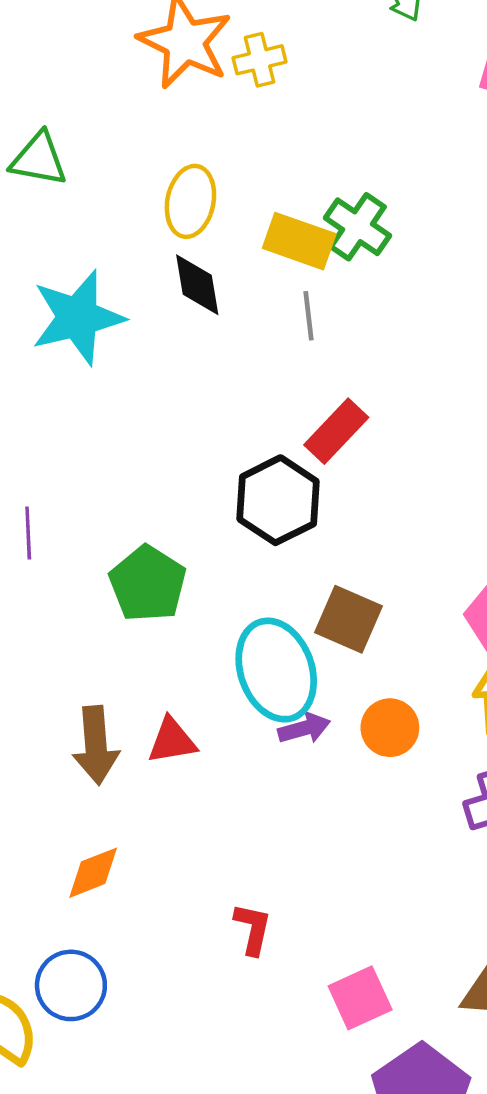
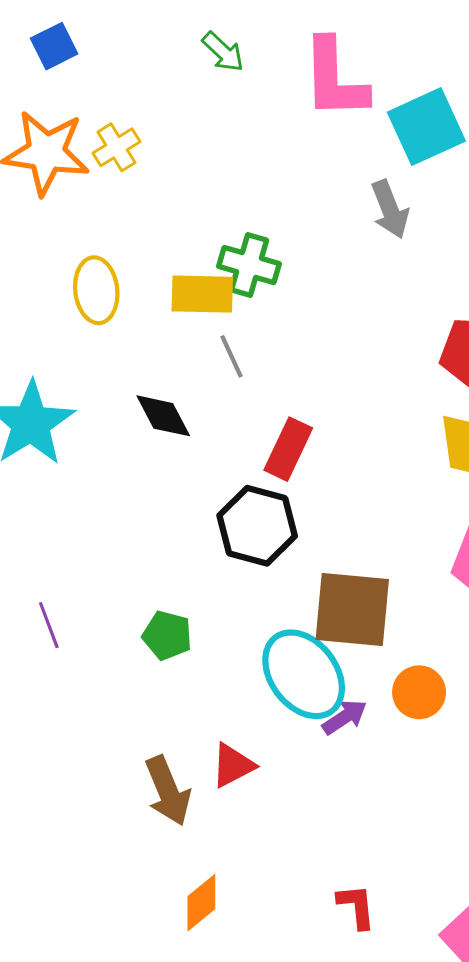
black diamond: (197, 285) -> (163, 416), moved
green pentagon: (148, 584) -> (167, 635), size x0.7
brown square: (349, 619) -> (352, 610), size x1.4

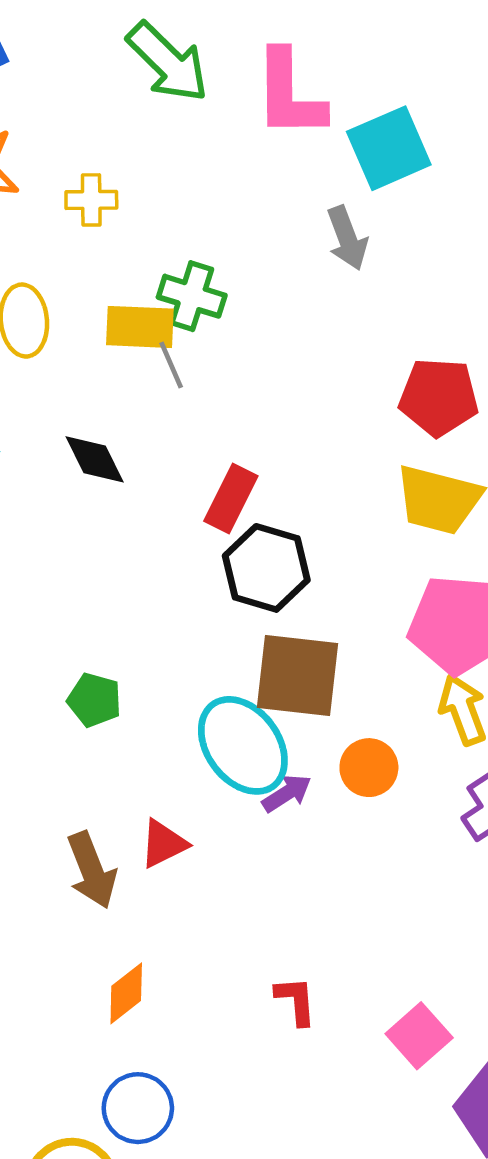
green arrow: (223, 52) -> (168, 62), size x1.8
yellow cross: (116, 147) -> (91, 200), moved, turned 30
gray line: (232, 356) -> (171, 365), moved
black hexagon: (257, 526) -> (266, 568), moved

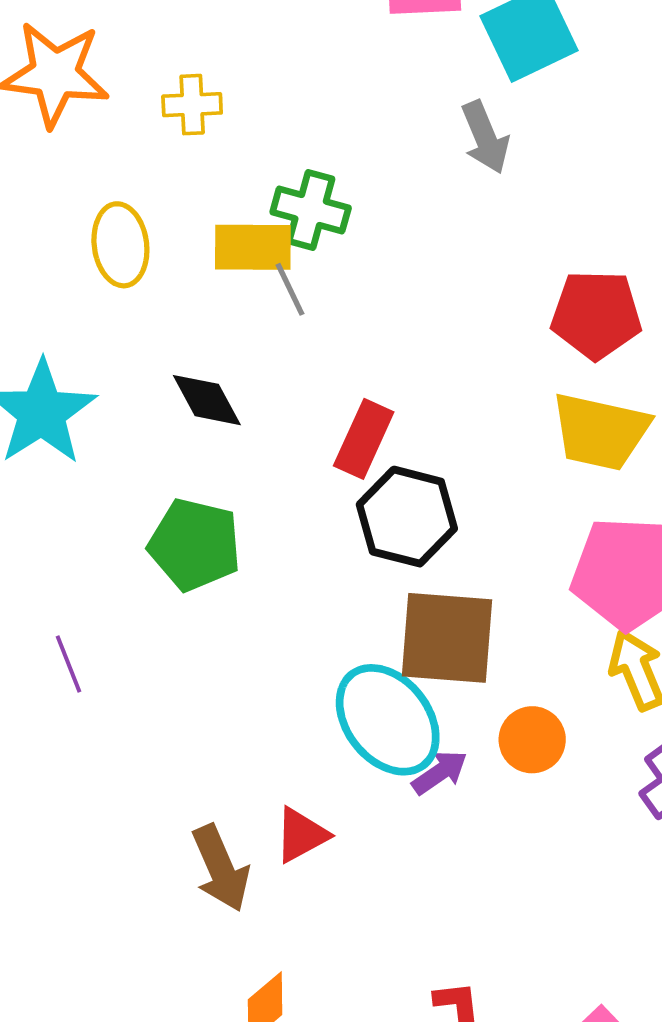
green pentagon: (94, 700) -> (195, 545), moved, size x1.5

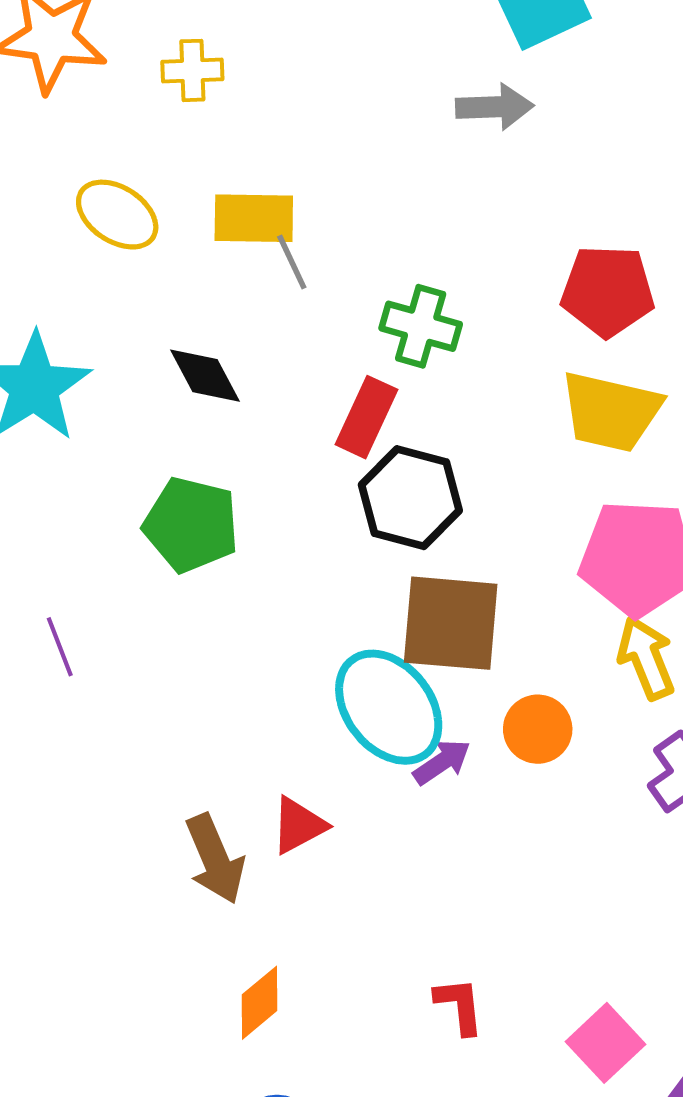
gray arrow: (485, 137) -> (495, 107), turned -70
green cross: (311, 210) -> (421, 326), moved
yellow ellipse: (120, 245) -> (117, 215), turned -50

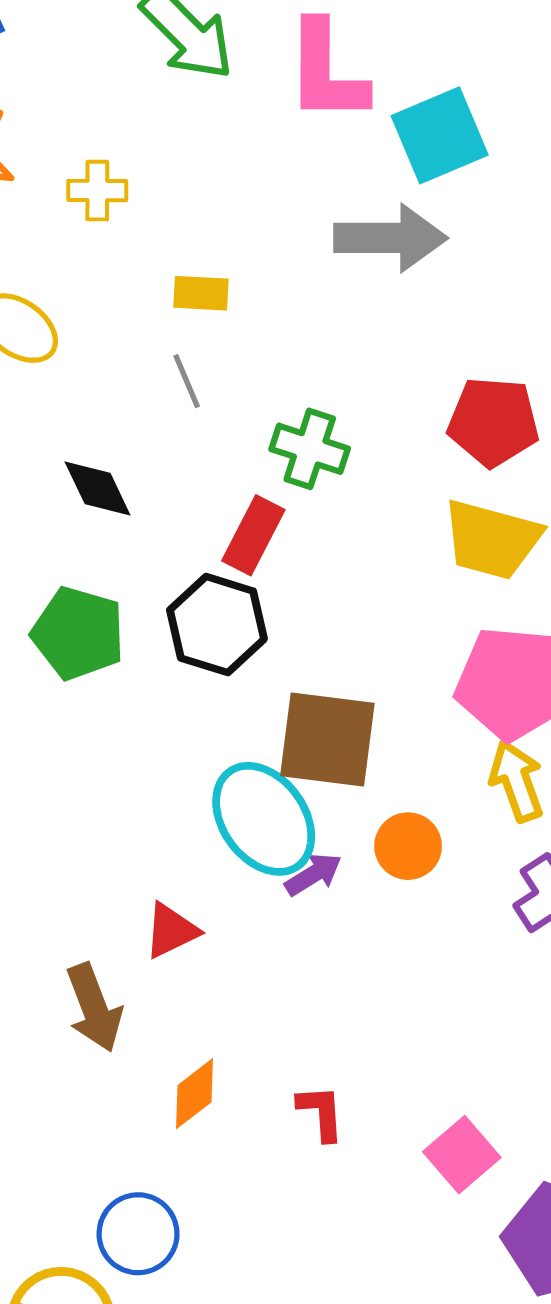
gray arrow: (495, 107) -> (390, 238), size x1.5
yellow rectangle: (254, 218) -> (201, 293), moved, size x0.7
black hexagon: (410, 498) -> (217, 625), moved
brown arrow: (215, 859) -> (94, 1008), moved
orange diamond: (260, 1003) -> (195, 1094), moved

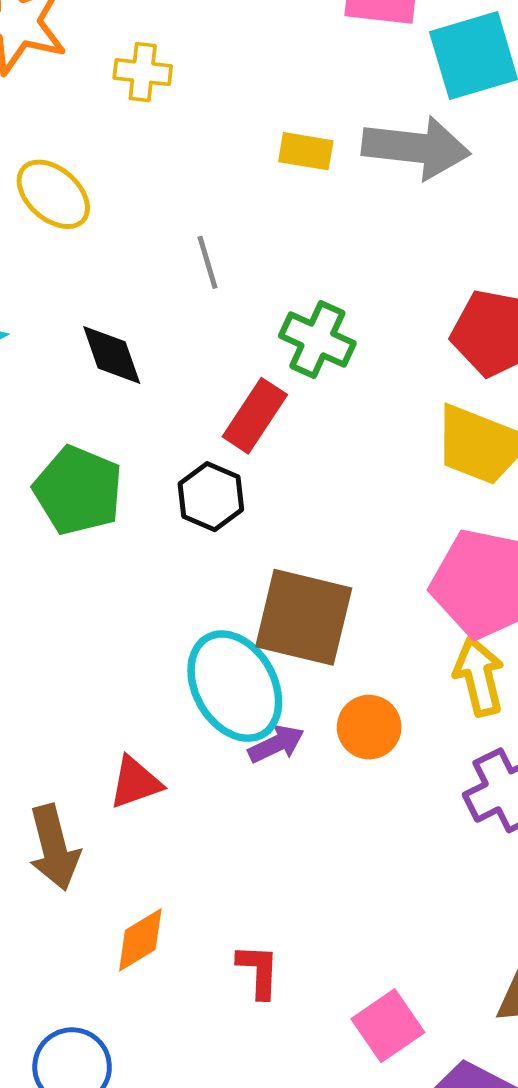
yellow rectangle: (201, 293) -> (306, 151), moved
black hexagon: (217, 625) -> (211, 497), size x0.7

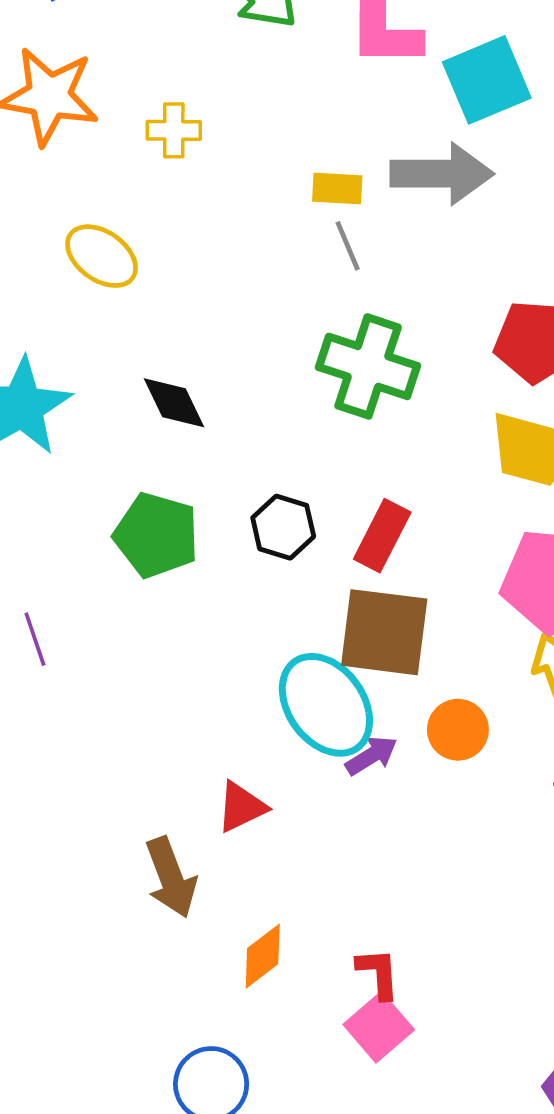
gray line: (208, 262) -> (348, 246), moved
green cross: (317, 340) -> (368, 366), size x1.4
red rectangle: (255, 416) -> (382, 536), moved
pink square: (388, 1026) -> (379, 1027), moved

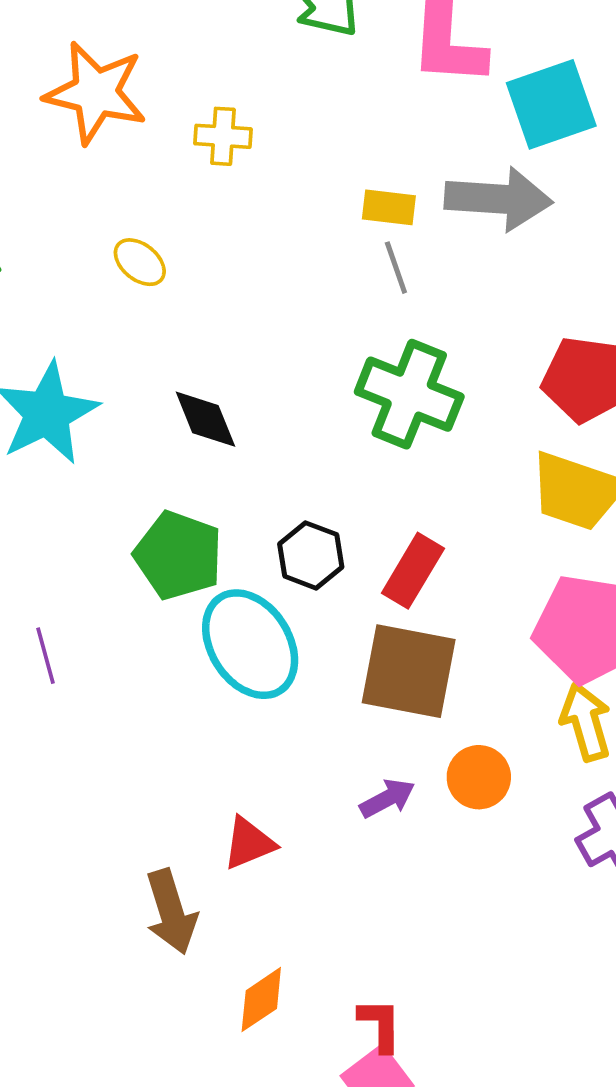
yellow ellipse: (102, 256) -> (140, 262), size x0.7
cyan ellipse: (326, 705) -> (250, 644), moved

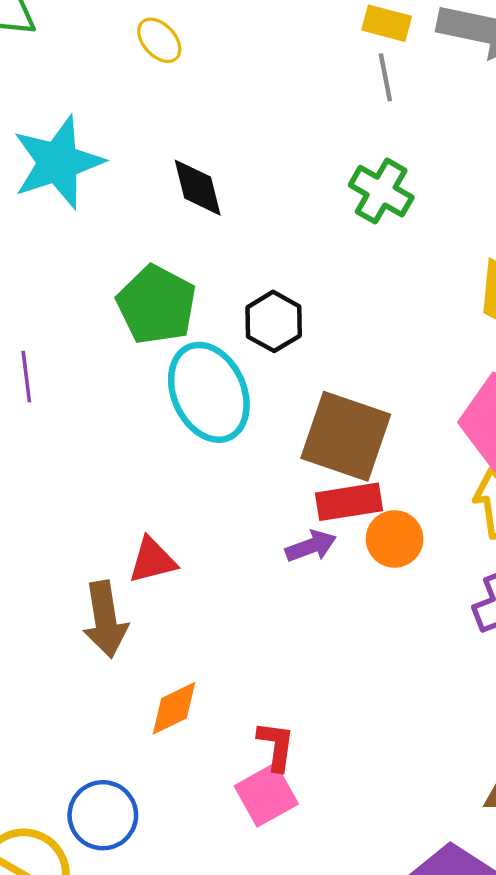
green cross: (409, 394) -> (381, 191), size x0.7
red rectangle: (413, 571) -> (349, 502), moved, turned 42
red triangle: (249, 843) -> (152, 560), moved

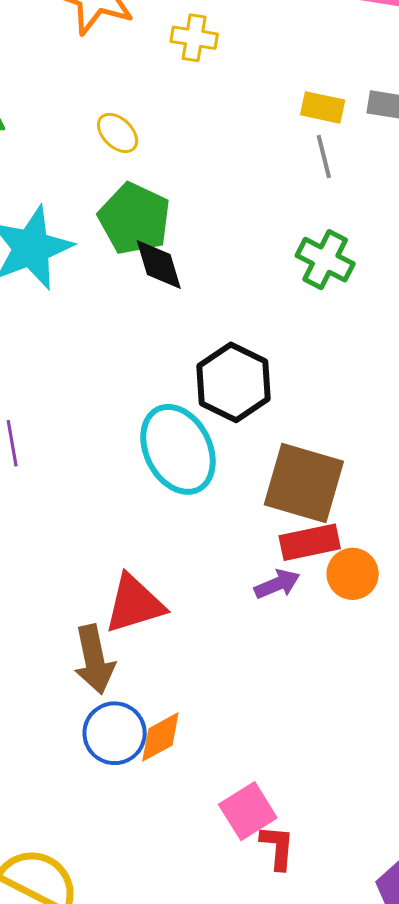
green pentagon: (157, 305) -> (134, 219), moved
black hexagon: (274, 321) -> (233, 382), size x1.4
red triangle: (152, 560) -> (134, 604), size x1.4
red L-shape: (276, 746) -> (277, 847), moved
blue circle: (103, 815) -> (115, 733), moved

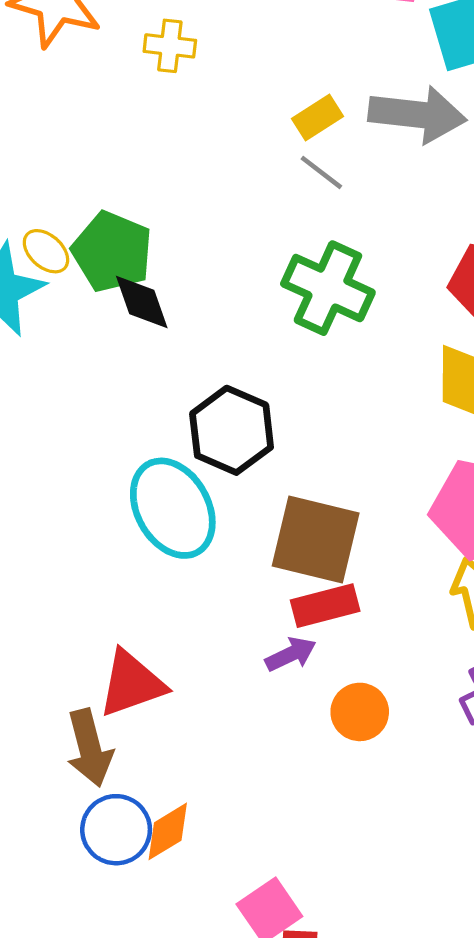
yellow rectangle: (323, 107) -> (317, 118), turned -42
yellow ellipse: (118, 133) -> (46, 251), moved
gray line: (324, 157) -> (321, 172), turned -36
green cross: (325, 260) -> (328, 288), size x1.4
orange circle: (353, 574) -> (360, 712), moved

